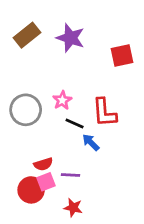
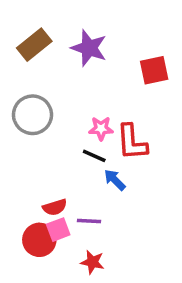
pink star: (62, 100) -> (101, 128), moved, turned 30
gray circle: (26, 110) -> (32, 115), moved

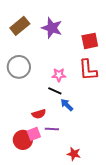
red L-shape: (132, 142) -> (88, 70), moved
red semicircle: (55, 207) -> (39, 114), moved
red star: (92, 262) -> (74, 154), moved

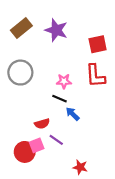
purple line: (52, 129) -> (56, 140), turned 32

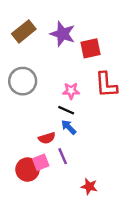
red square: (98, 44) -> (90, 48), moved
blue arrow: (73, 114) -> (69, 127), moved
purple line: (56, 140) -> (63, 156), turned 32

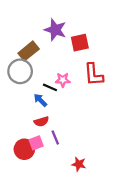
brown rectangle: (24, 31) -> (29, 51), moved
black line: (66, 110) -> (50, 87), moved
blue arrow: (69, 127) -> (40, 100), moved

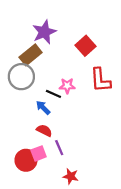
purple star: (55, 30) -> (44, 32), moved, turned 30
red square: (80, 43) -> (86, 46), turned -30
red semicircle: (41, 121) -> (44, 130), turned -136
red star: (79, 164) -> (71, 176), moved

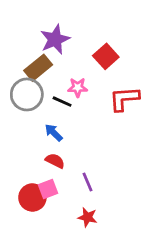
red L-shape: (100, 80) -> (124, 99), turned 90
pink star: (67, 86) -> (78, 87), moved
black line: (53, 94) -> (62, 102), moved
purple line: (59, 148) -> (87, 182), moved

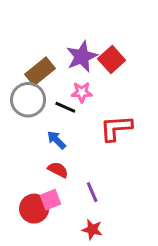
purple star: (55, 39) -> (82, 57), moved
red L-shape: (124, 99) -> (116, 128), moved

